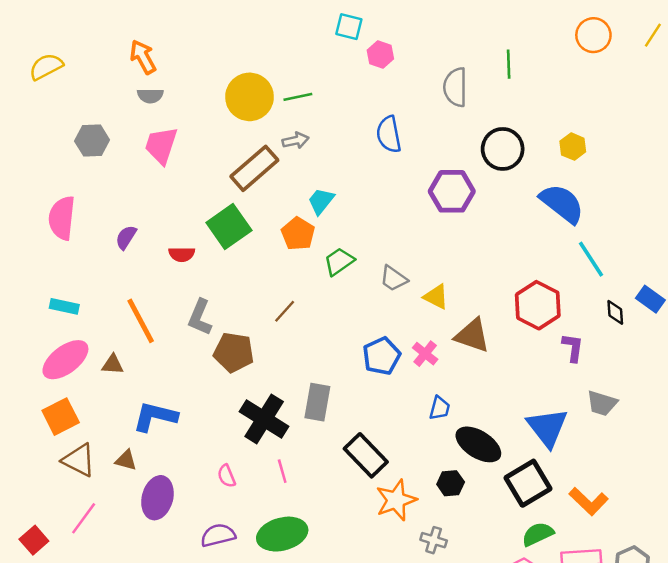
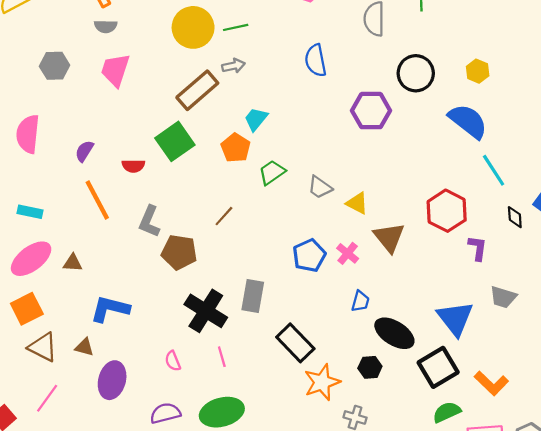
orange line: (141, 321) -> (97, 200), moved
brown triangle: (472, 335) -> (389, 237), turned 32

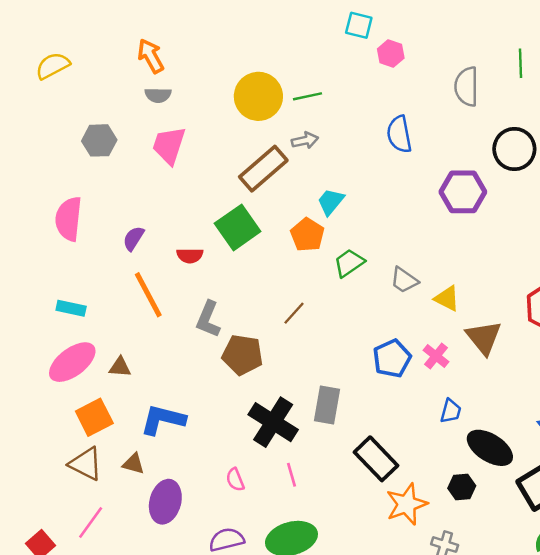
orange square: (27, 309) -> (94, 417), moved

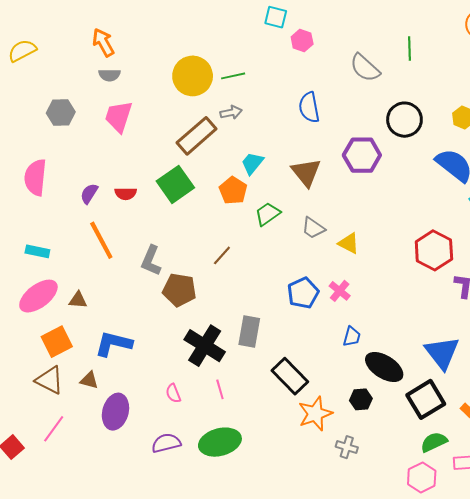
gray semicircle: (467, 87) -> (365, 68), turned -48
red semicircle: (190, 256) -> (126, 194), moved
brown triangle: (484, 338) -> (306, 172), moved

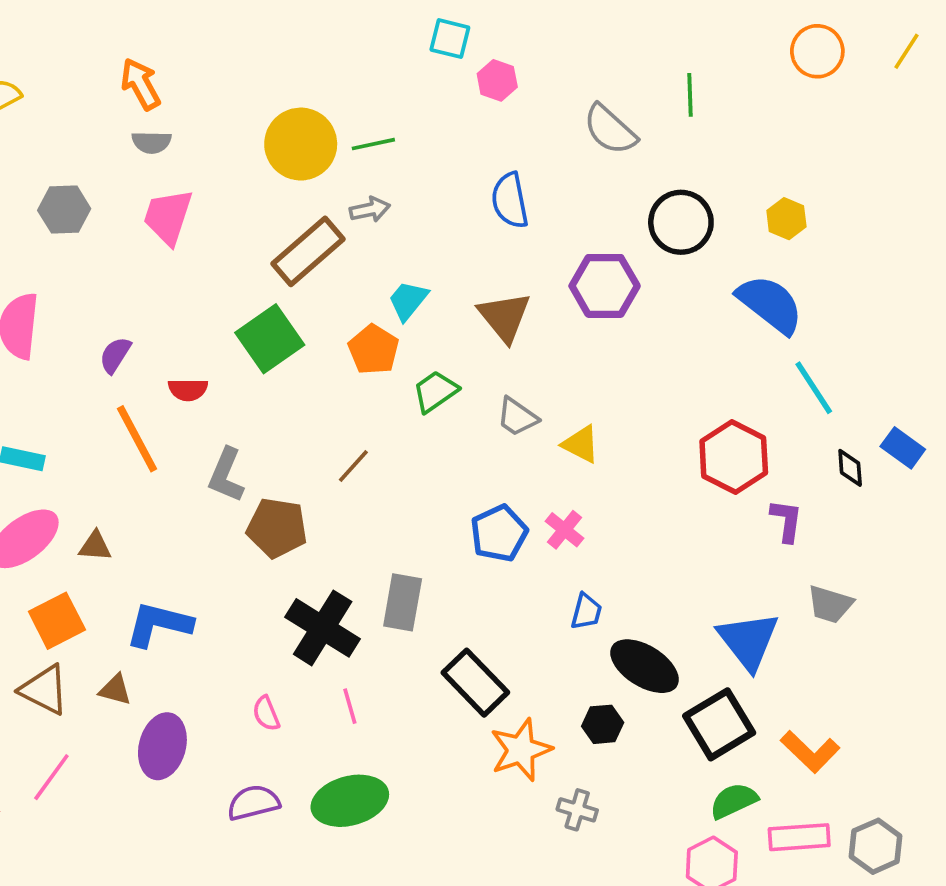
red semicircle: (126, 194) -> (188, 390), moved

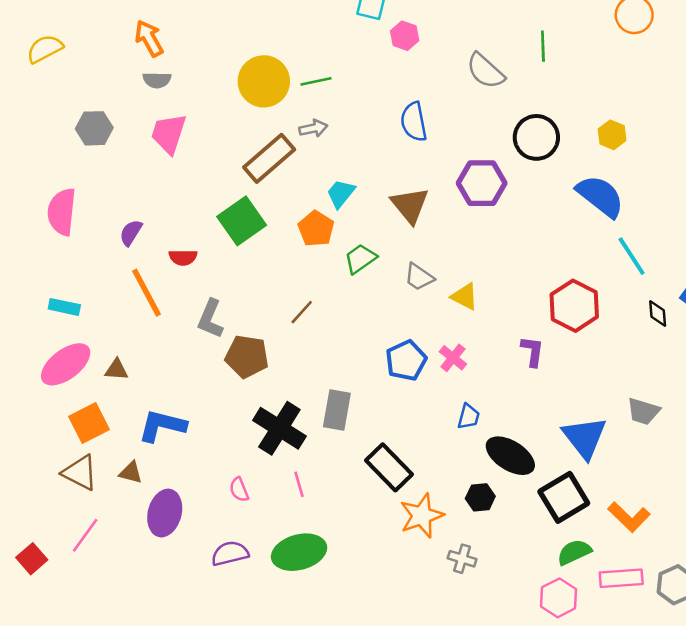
purple L-shape: (786, 521) -> (532, 351), moved

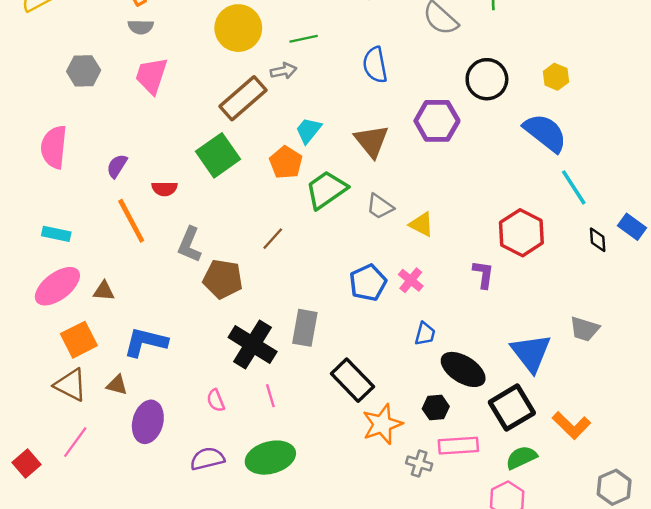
green line: (316, 81) -> (304, 39), moved
green trapezoid: (360, 259) -> (326, 190), size x1.4
pink rectangle: (621, 578) -> (458, 446), moved

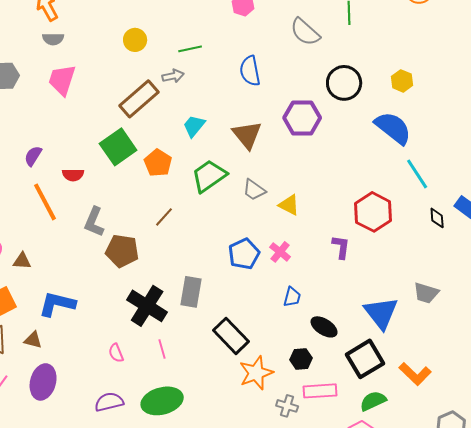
yellow circle: (238, 28) -> (135, 40), size x0.6
orange pentagon: (286, 162) -> (158, 163), moved
black ellipse: (463, 369) -> (324, 327), size x0.7
purple ellipse: (148, 422) -> (43, 382), moved

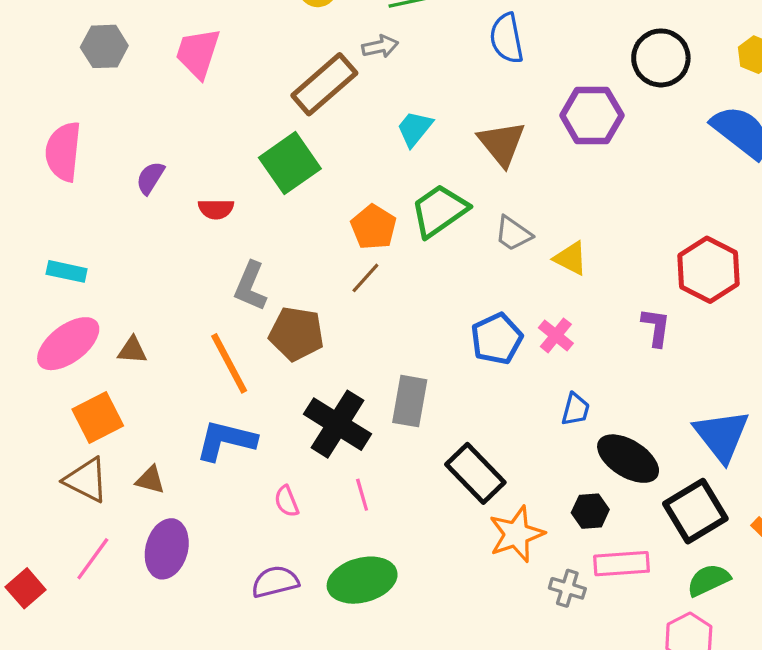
orange pentagon: (158, 163) -> (374, 227), moved
orange line: (45, 202) -> (229, 363), moved
blue L-shape: (57, 304) -> (226, 441), moved
black ellipse: (324, 327) -> (628, 459), size x1.4

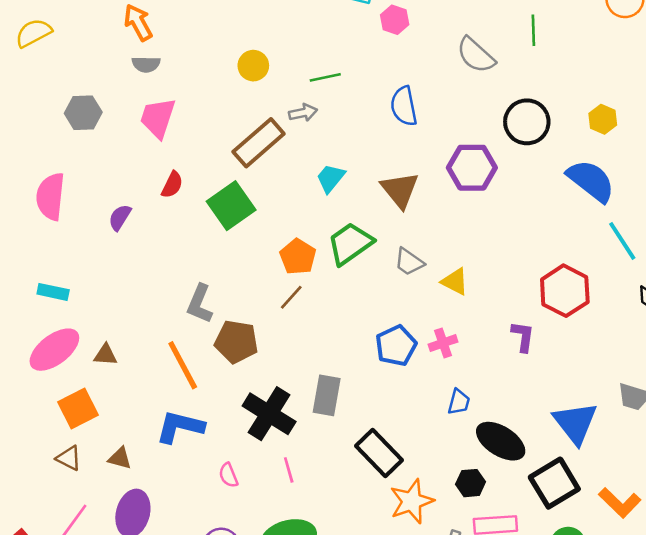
red semicircle: (216, 209) -> (172, 185), moved, turned -64
pink cross: (556, 335) -> (443, 343), turned 32
brown triangle: (86, 480) -> (69, 458), size x0.7

